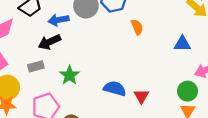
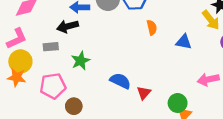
blue triangle: (182, 44) -> (184, 42), moved
green circle: (188, 91) -> (178, 103), moved

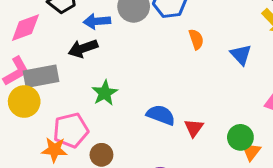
blue triangle: (184, 42) -> (241, 55), turned 42
gray rectangle: (51, 47) -> (41, 76), moved, size x1.6
orange star: (17, 77) -> (55, 150), moved

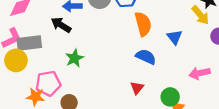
orange semicircle: (196, 39) -> (143, 24), size x1.6
black arrow: (83, 48) -> (61, 25), turned 48
blue semicircle: (161, 115) -> (146, 57), moved

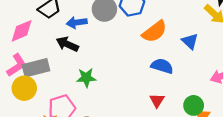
orange semicircle: (143, 24) -> (155, 32), turned 75
green star: (74, 58) -> (86, 78), turned 30

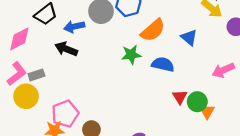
gray rectangle: (36, 68) -> (36, 75), size x0.6
green star: (86, 78) -> (131, 55), moved
red triangle: (157, 100) -> (180, 97), moved

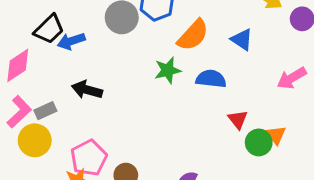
blue arrow: (74, 27) -> (71, 41), moved
black arrow: (66, 49) -> (87, 90), moved
green circle: (197, 102) -> (259, 142), moved

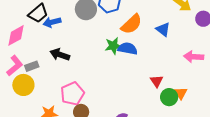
pink arrow: (292, 78) -> (194, 57), turned 30
blue semicircle: (211, 79) -> (128, 49), moved
pink pentagon: (89, 158) -> (72, 94), moved

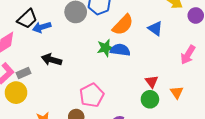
pink arrow: (194, 57) -> (188, 55), turned -60
pink pentagon: (72, 94) -> (92, 95), moved
green circle: (169, 97) -> (150, 99), moved

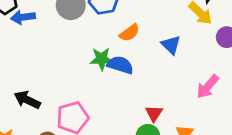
orange semicircle: (123, 25) -> (129, 33), size x0.7
black arrow: (52, 60) -> (27, 100), moved

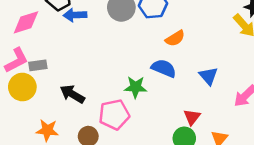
blue triangle: (171, 45) -> (208, 76), moved
green star: (102, 59) -> (136, 87), moved

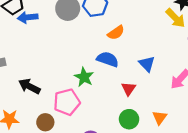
green star: (136, 87) -> (84, 77), turned 30
red triangle: (192, 117) -> (129, 89), moved

